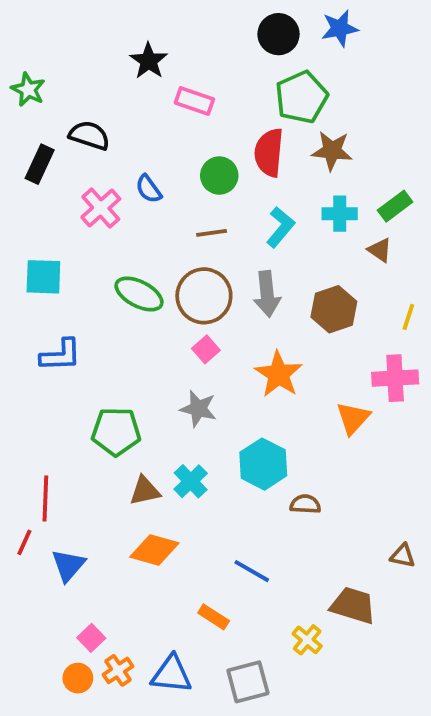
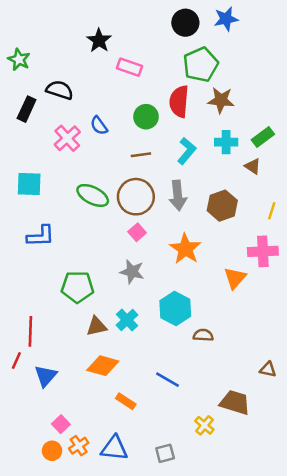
orange rectangle: (214, 617) -> (126, 401), moved
gray square: (248, 682) -> (165, 453), size x0.7

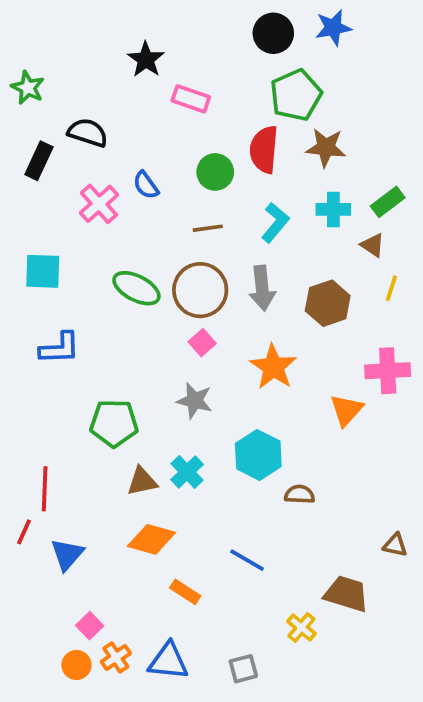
yellow line: (272, 211) -> (391, 288), moved

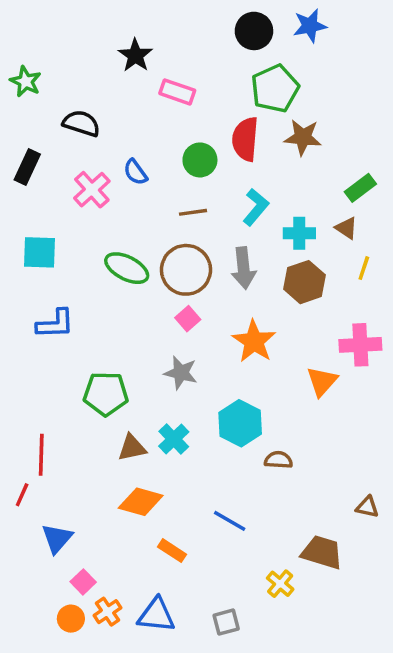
black rectangle: (39, 161) -> (27, 167), moved
cyan cross: (333, 209) -> (299, 233), moved
blue triangle: (67, 554) -> (57, 538), moved

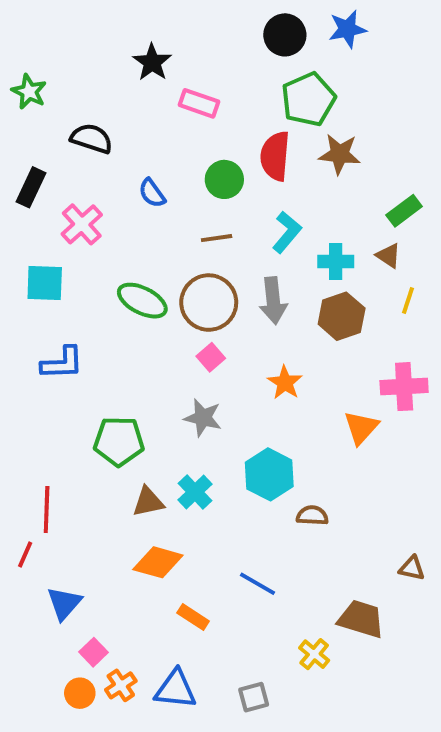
pink cross: (92, 190) -> (82, 224), moved
orange star: (254, 341) -> (285, 383), size x0.7

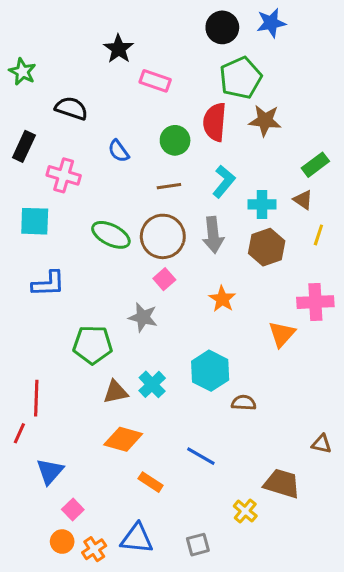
pink cross: (82, 224) -> (64, 175), turned -32
gray star: (203, 418) -> (143, 317), moved
orange cross: (121, 685) -> (94, 549), moved

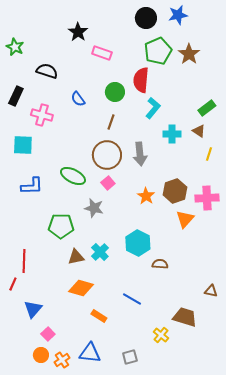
brown star: (265, 120) -> (189, 54), moved, turned 30
cyan L-shape: (224, 182) -> (153, 108), moved
brown line: (169, 186) -> (111, 122), turned -63
green ellipse: (111, 235) -> (73, 176), moved
brown hexagon: (267, 247) -> (175, 191), moved

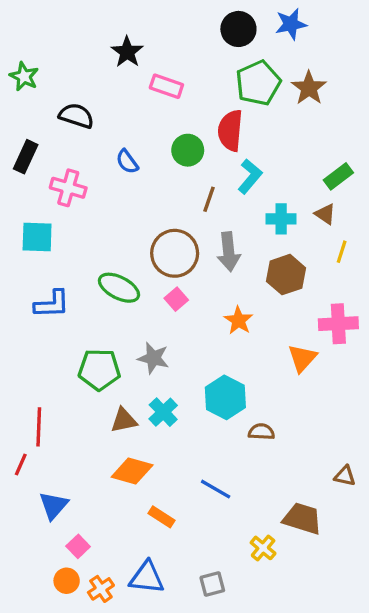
brown line: (111, 122) -> (209, 199), moved
brown hexagon: (175, 191) -> (286, 275), moved
gray star: (94, 208) -> (153, 358), moved

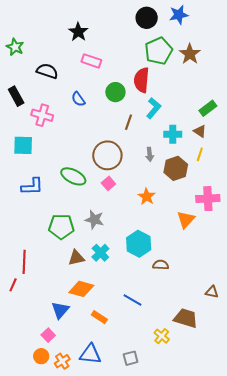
pink rectangle: (166, 86) -> (91, 61), moved
black rectangle: (26, 157) -> (16, 96), turned -54
gray arrow: (229, 252) -> (150, 154), moved, size x0.6
yellow line: (342, 252) -> (200, 154), moved
blue triangle: (53, 505) -> (60, 310), moved

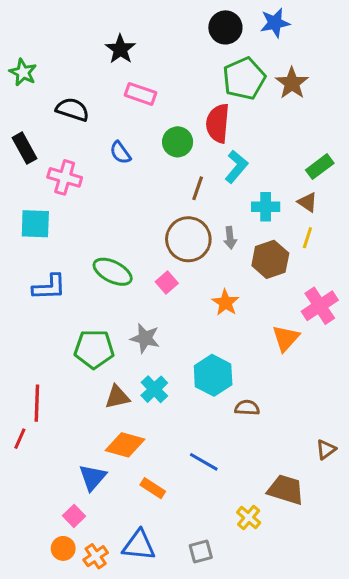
brown circle: (107, 155) -> (188, 239), moved
pink cross: (208, 199) -> (320, 306), turned -30
brown triangle: (212, 292) -> (326, 449), turned -48

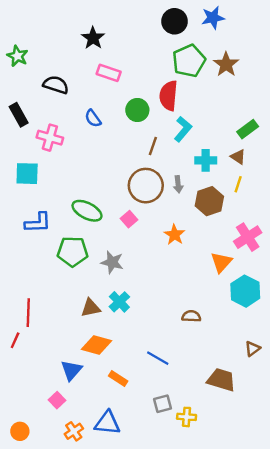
green pentagon: (94, 349) -> (73, 251), moved
cyan hexagon: (213, 375) -> (245, 291), moved
yellow cross: (249, 518) -> (187, 417), moved, turned -36
orange circle: (63, 548) -> (20, 431), moved
gray square: (201, 552) -> (163, 404), moved

